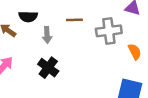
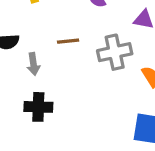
black cross: (48, 68) -> (38, 107), turned -30

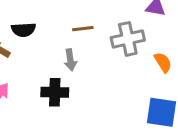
gray arrow: (33, 64) -> (70, 60), moved

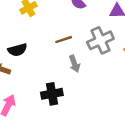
gray arrow: (70, 60) -> (74, 64), moved

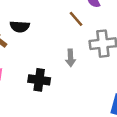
brown line: (64, 40) -> (76, 19), moved, turned 49

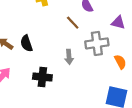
black semicircle: (20, 27) -> (26, 43), moved, turned 70

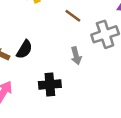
black semicircle: (26, 43) -> (24, 49), turned -119

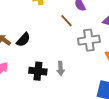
gray arrow: (76, 56) -> (61, 68), moved

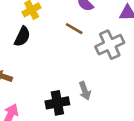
black semicircle: (23, 40) -> (22, 36), moved

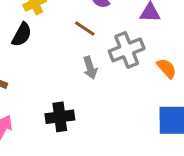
gray arrow: (85, 91) -> (90, 68), moved

